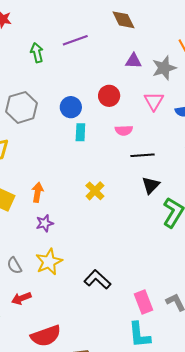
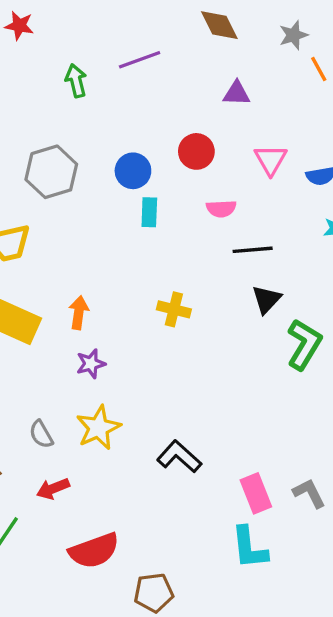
gray star: (164, 68) -> (293, 35), moved, size x0.7
yellow cross: (95, 191) -> (174, 309), turned -30

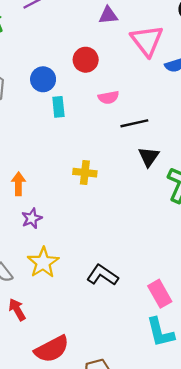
pink triangle: (271, 160) -> (147, 40), moved, size x1.4
red arrow: (53, 489) -> (17, 310), turned 90

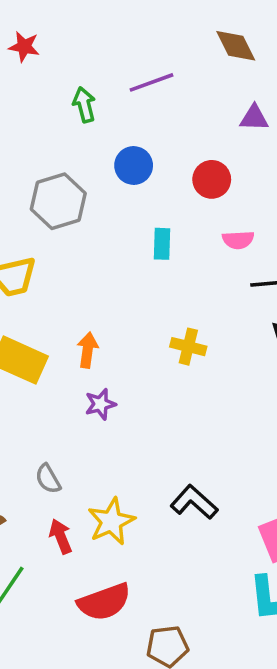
blue circle: (43, 79) -> (134, 166), moved
yellow star: (43, 263) -> (111, 521), moved

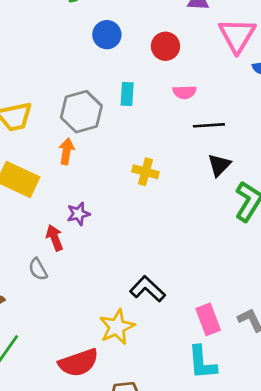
gray hexagon: (58, 201) -> (81, 112), moved
orange arrow: (87, 350) -> (66, 151), moved
yellow star: (111, 521) -> (117, 327), moved
red arrow: (61, 536) -> (55, 238), moved

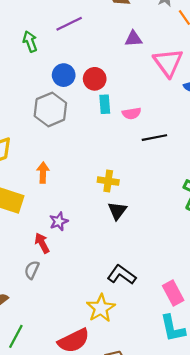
red circle: (165, 46) -> (95, 79), moved
cyan rectangle: (127, 94) -> (105, 104), moved
gray hexagon: (81, 112) -> (50, 109), moved
black triangle: (219, 165) -> (117, 211), moved
gray semicircle: (38, 269) -> (32, 270), turned 60

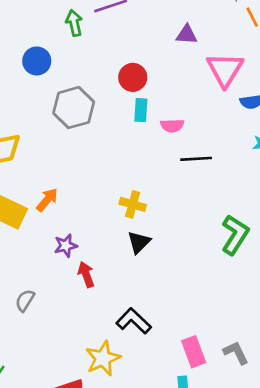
green arrow: (30, 42) -> (74, 23), moved
blue circle: (64, 75) -> (37, 61), moved
orange arrow: (43, 173) -> (47, 200), moved, turned 30
red arrow: (42, 243) -> (86, 274), moved

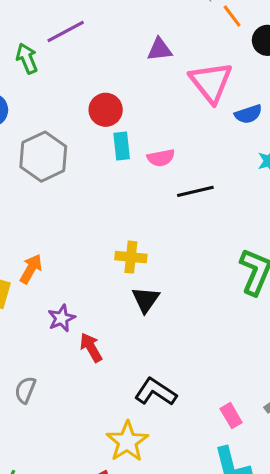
pink rectangle: (194, 352) -> (231, 416), size x0.7

